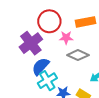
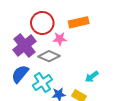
gray diamond: (78, 55) -> (49, 56), moved
blue semicircle: (41, 66) -> (20, 74), moved

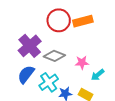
red circle: (42, 23) -> (59, 20), moved
pink star: (60, 39) -> (82, 63), moved

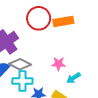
gray diamond: (54, 56) -> (20, 64), moved
cyan cross: (49, 82) -> (22, 81), turned 30

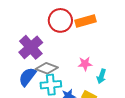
cyan arrow: (73, 78) -> (101, 76), turned -32

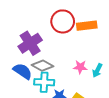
cyan arrow: (101, 76) -> (97, 70), moved
blue semicircle: (27, 77) -> (23, 71), turned 78

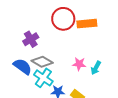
purple cross: (30, 43) -> (31, 39), size x0.7
cyan cross: (44, 82) -> (43, 78), turned 30

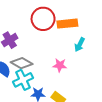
cyan arrow: (96, 68) -> (80, 45), moved
cyan cross: (43, 78) -> (23, 80), turned 30

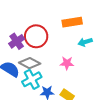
red circle: (43, 19) -> (36, 36), moved
cyan arrow: (80, 45) -> (85, 42), turned 48

